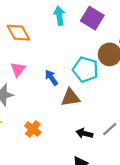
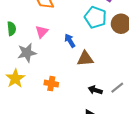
cyan pentagon: (85, 70) -> (95, 17), moved
orange cross: (33, 129) -> (51, 84), turned -32

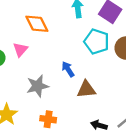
pink triangle: (42, 32) -> (20, 50), moved
gray star: (27, 53) -> (38, 86), moved

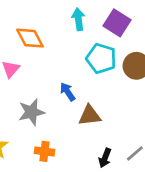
black arrow: (99, 125) -> (105, 158), turned -84

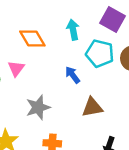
cyan arrow: (78, 19) -> (73, 30), moved
blue arrow: (68, 92) -> (73, 75), moved

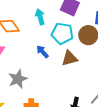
brown triangle: (92, 107) -> (70, 58), moved

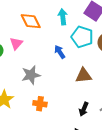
brown triangle: (70, 58) -> (84, 76), moved

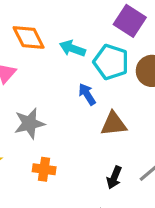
cyan arrow: (63, 17) -> (72, 48), moved, turned -63
blue arrow: (60, 52) -> (87, 94), moved

